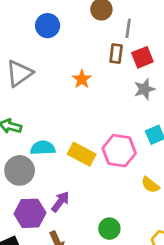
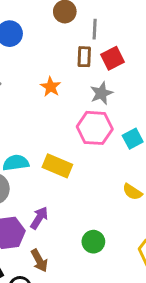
gray star: (144, 89) -> (101, 93), moved
pink hexagon: (119, 151) -> (95, 128), moved

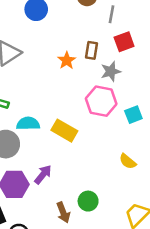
brown rectangle: (84, 57) -> (91, 50), moved
brown arrow: (39, 261) -> (63, 212), moved

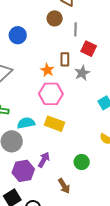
red square: (124, 42) -> (89, 49), turned -35
pink hexagon: (101, 101) -> (51, 94), moved
green circle: (88, 201) -> (82, 162), moved

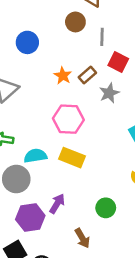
brown rectangle: (65, 59) -> (87, 75), turned 48
orange star: (47, 70) -> (63, 76), moved

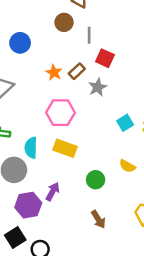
cyan semicircle: (35, 156) -> (31, 148), turned -78
green circle: (106, 208) -> (96, 180), moved
brown arrow: (82, 238) -> (98, 219), moved

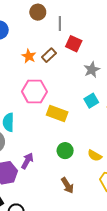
gray star: (98, 87) -> (92, 70), moved
yellow rectangle: (65, 148) -> (57, 114), moved
yellow semicircle: (127, 166) -> (95, 156), moved

